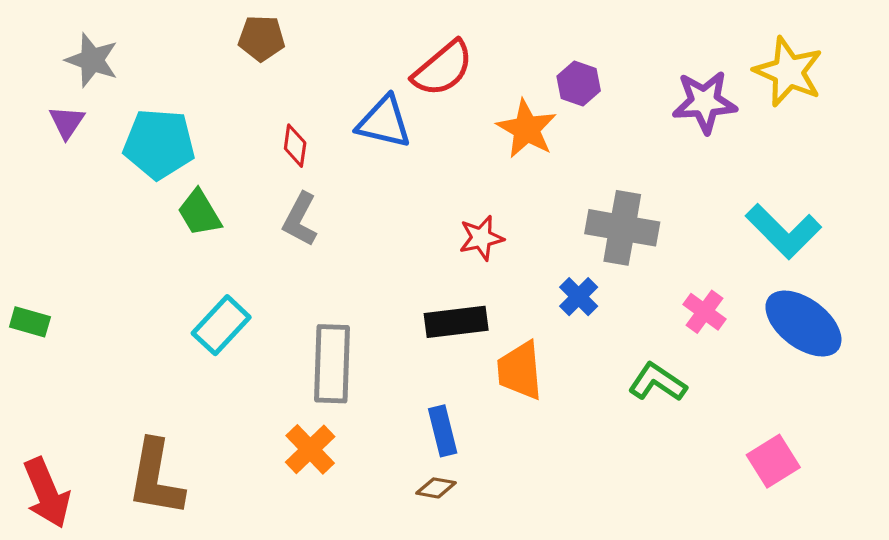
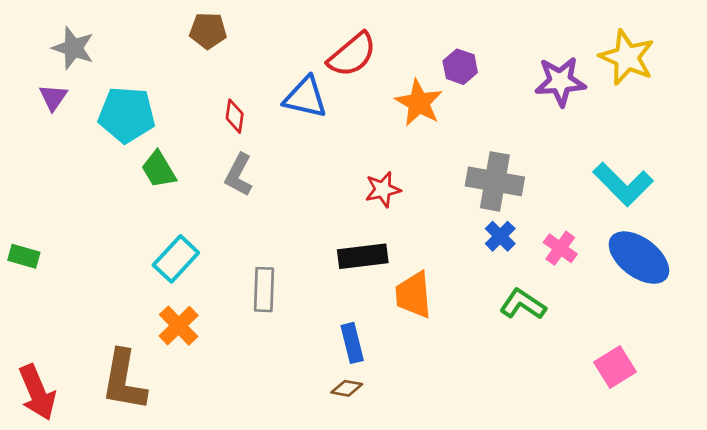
blue cross: (579, 297) -> (500, 236), moved
gray rectangle: (332, 364) -> (264, 290), size x0.7
orange cross: (310, 449) -> (179, 326), moved

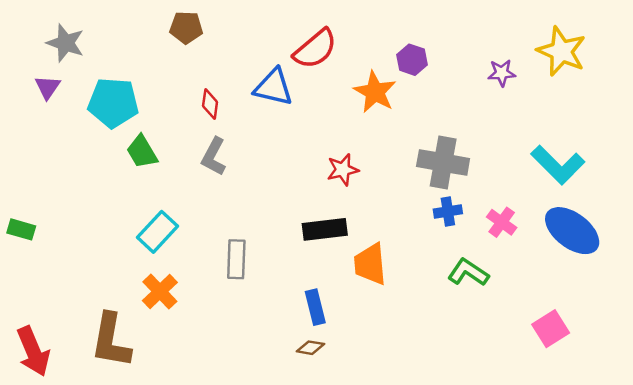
purple star: (560, 81) -> (502, 73), size x0.6
blue cross: (500, 236) -> (448, 211), turned 36

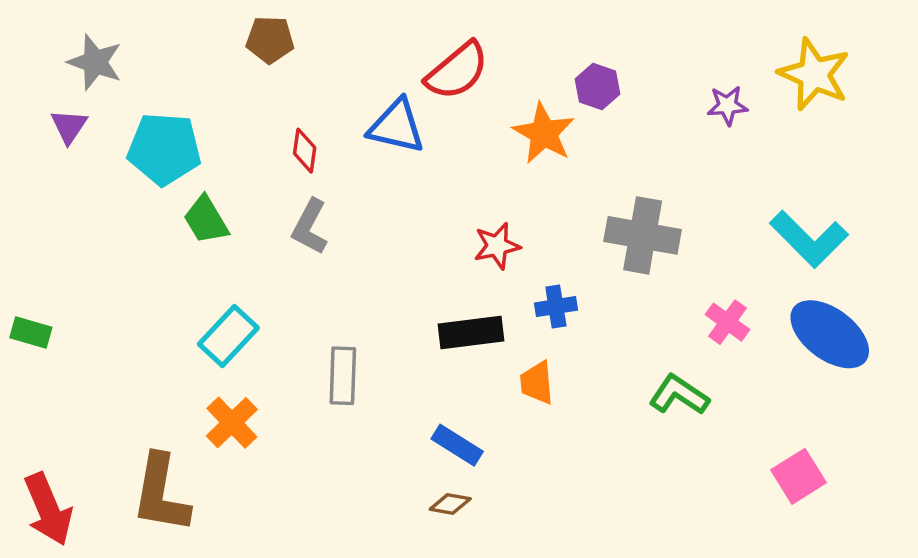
blue cross: (448, 211) -> (556, 307), moved
orange trapezoid: (370, 264) -> (537, 383), size x0.7
blue rectangle: (315, 307) -> (457, 445), turned -44

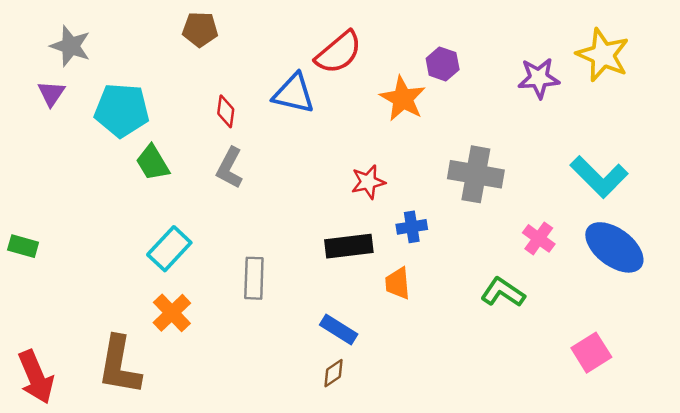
purple star: (727, 106) -> (539, 78), size x1.4
brown diamond: (450, 504) -> (333, 373), turned -44

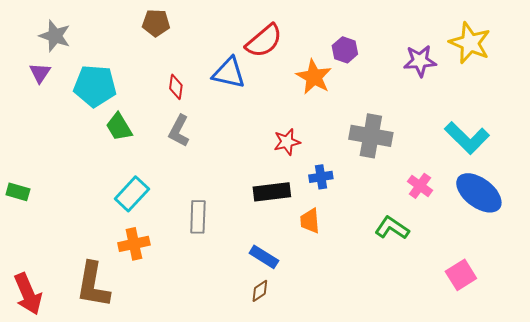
orange cross: (172, 313) -> (134, 244), turned 32

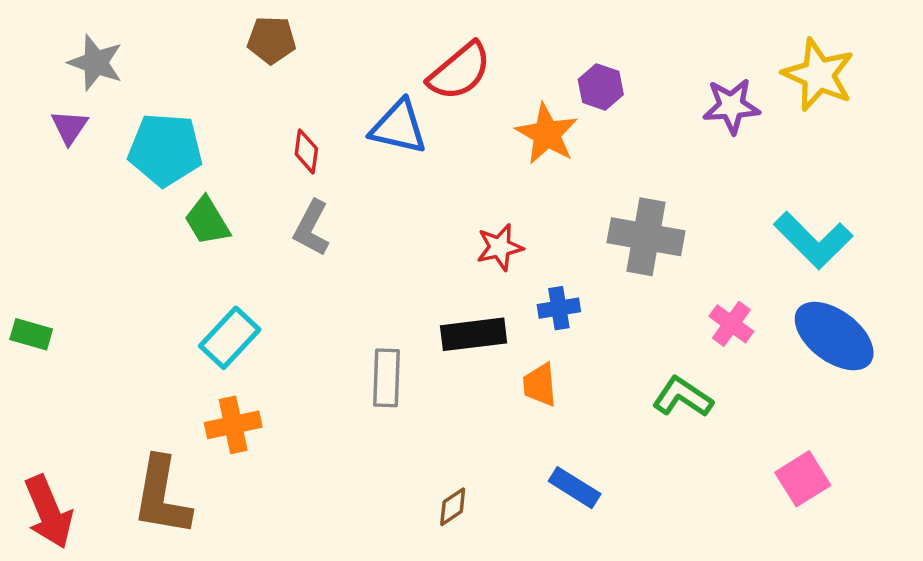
gray rectangle: (198, 217) -> (386, 378), moved
blue rectangle: (264, 257) -> (575, 488), moved

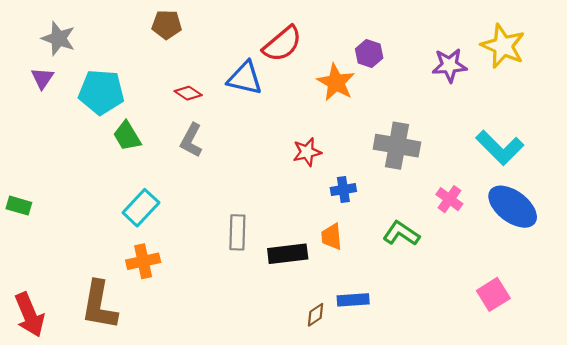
red diamond: (306, 151) -> (188, 93), turned -65
black rectangle: (474, 334) -> (288, 254), moved
green L-shape: (683, 397) -> (401, 233), moved
blue rectangle: (575, 488) -> (353, 300), turned -36
brown diamond: (453, 507) -> (316, 315), moved

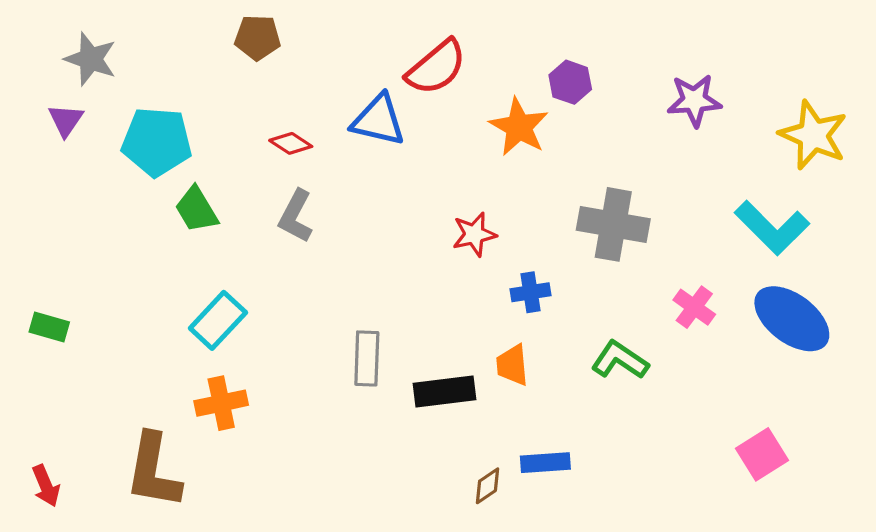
yellow star: (503, 46) -> (813, 135), moved
green rectangle: (19, 206) -> (49, 327), moved
red arrow: (30, 315) -> (46, 486), size x0.6

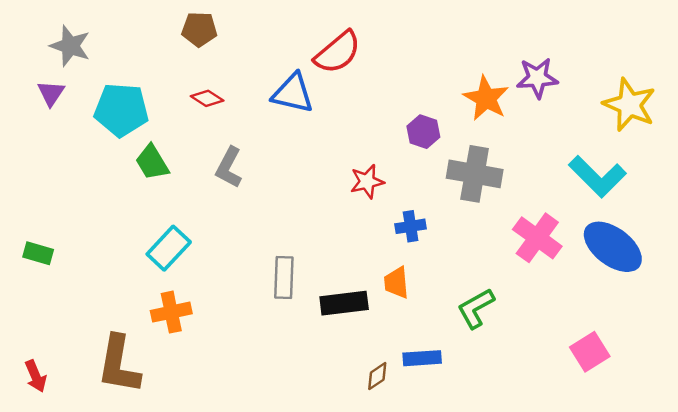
purple hexagon: (570, 82) -> (423, 132), moved
orange star: (519, 127) -> (486, 98), moved
red diamond: (291, 143) -> (207, 98), moved
pink cross: (694, 307) -> (537, 238), size x1.5
green L-shape: (620, 360) -> (476, 308), moved, turned -63

